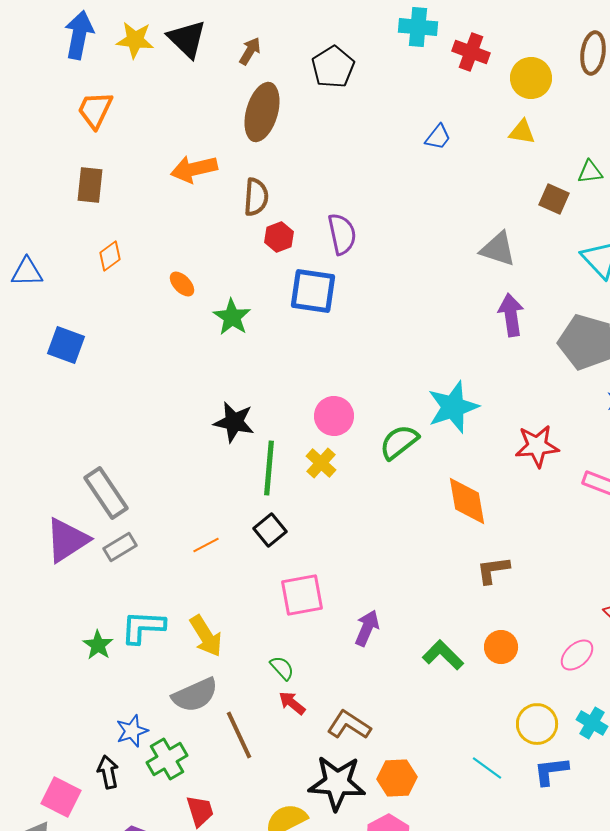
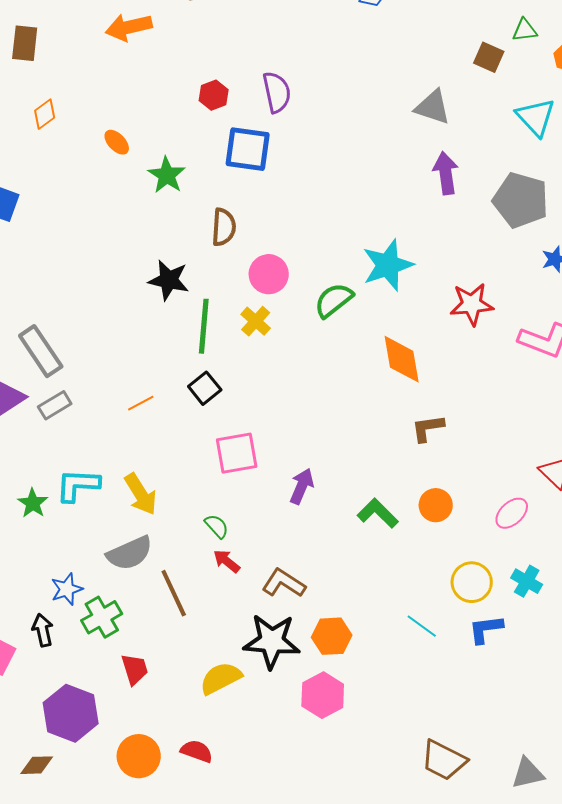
brown semicircle: (256, 197) -> (224, 227), moved

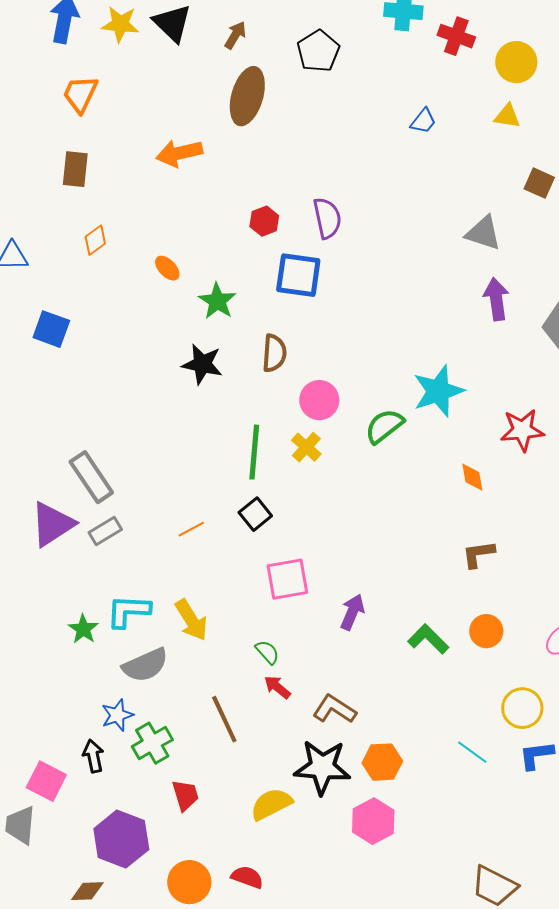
black star: (169, 280) -> (202, 364), moved
orange diamond: (402, 359) -> (472, 477), moved, size x0.6
gray semicircle: (130, 553) -> (145, 665), moved

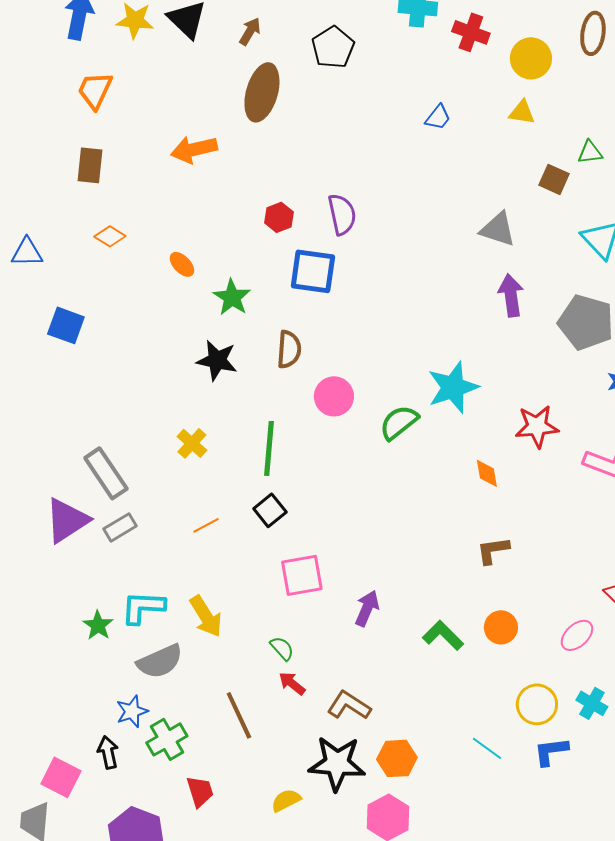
orange diamond: (95, 240) -> (110, 236), turned 68
yellow cross: (306, 447) -> (192, 443), moved
yellow semicircle: (271, 804) -> (286, 800), size x0.7

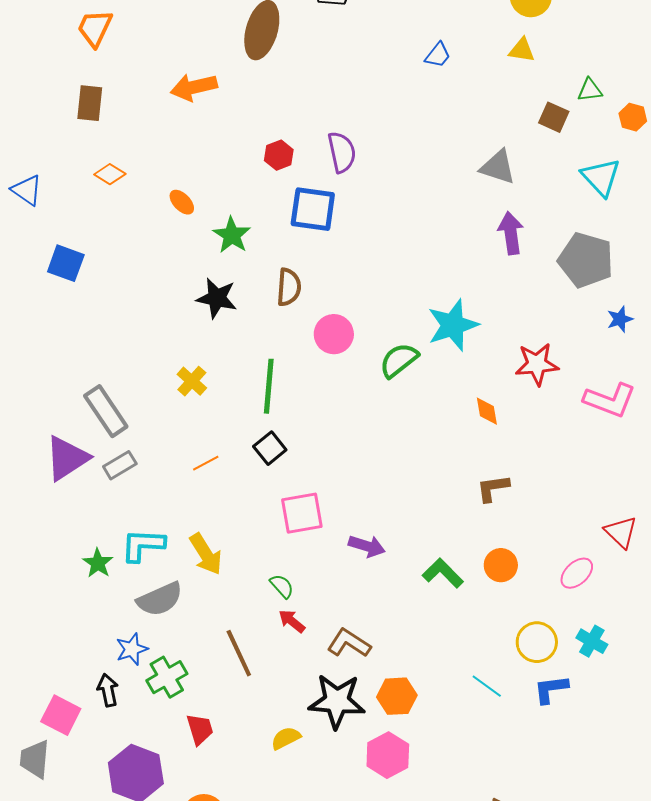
blue triangle: (27, 252) -> (27, 190), turned 36
purple arrow: (367, 608) -> (367, 546), turned 84

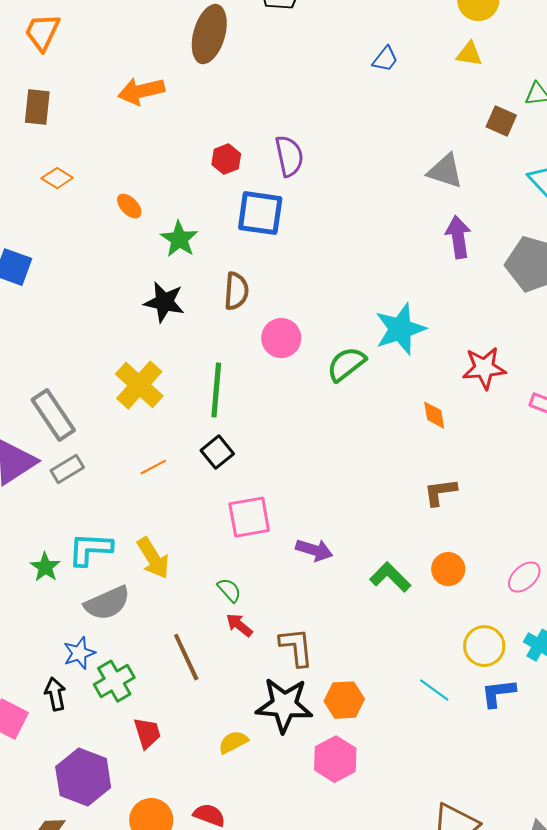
yellow cross: (192, 381) -> (139, 385), size x1.6
brown L-shape: (349, 643) -> (296, 647), turned 51

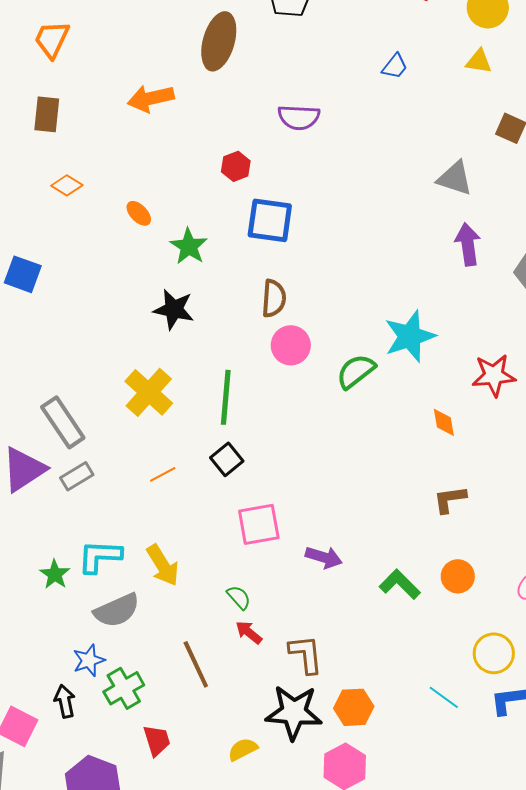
purple semicircle: (289, 156) -> (299, 117), moved, turned 105
brown semicircle: (236, 291) -> (274, 298), moved

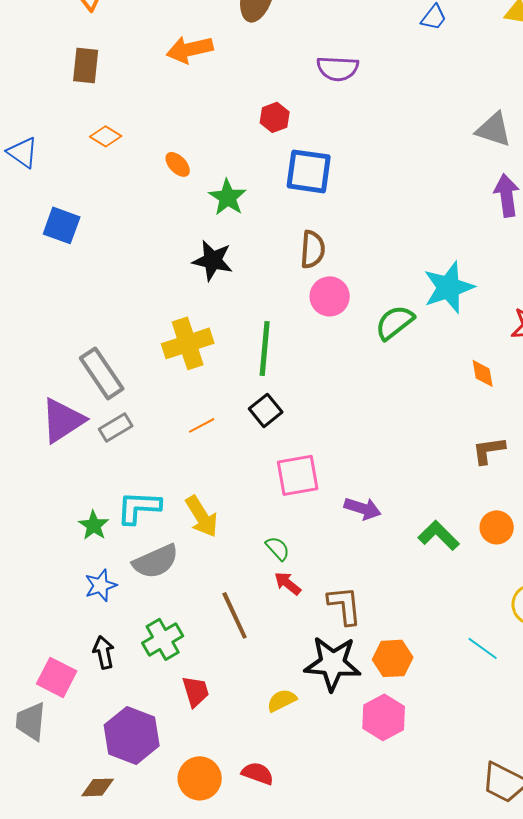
yellow cross: (149, 392) -> (188, 343), turned 30
blue star: (89, 660) -> (101, 585), moved

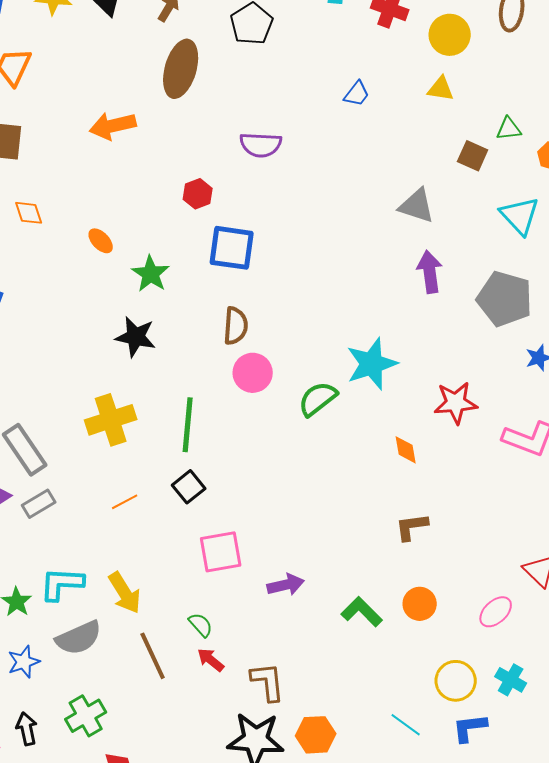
orange diamond: (106, 136) -> (29, 213), turned 40
purple arrow: (363, 508) -> (286, 585), turned -30
brown line: (235, 615) -> (153, 656), moved

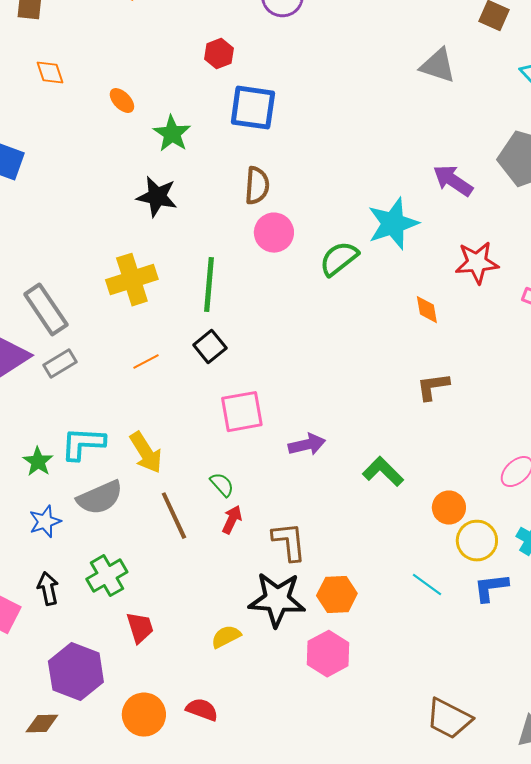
purple arrow: (430, 272) -> (453, 181), moved, turned -48
orange circle: (420, 604) -> (449, 508), moved
red arrow: (211, 660) -> (232, 520), turned 76

